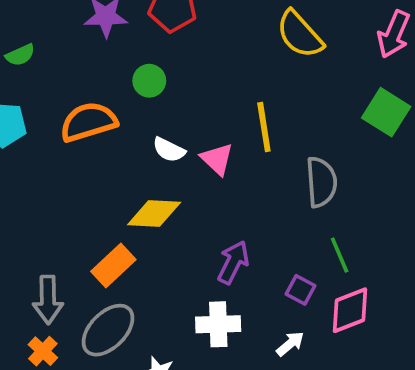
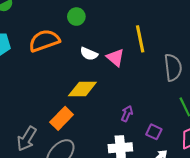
purple arrow: (233, 262) -> (127, 114), size x0.7
purple square: (301, 290) -> (154, 132), moved
gray arrow: (48, 300) -> (27, 139), turned 35

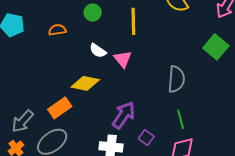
yellow line: (140, 39) -> (133, 21), moved
orange semicircle: (44, 41) -> (57, 30), size x0.6
purple arrow: (127, 114) -> (124, 115), size x1.8

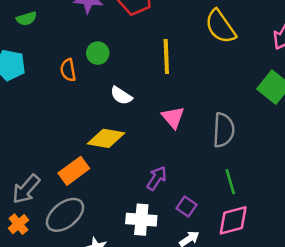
green circle: (93, 13) -> (98, 53), moved
orange semicircle: (57, 30) -> (68, 70), turned -90
pink triangle: (123, 59) -> (173, 117), moved
purple arrow: (124, 115) -> (157, 178), size x0.7

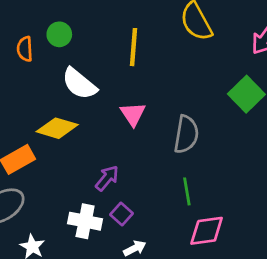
white semicircle: (121, 96) -> (79, 84), size x1.5
purple square: (186, 206) -> (122, 214), moved
pink diamond: (233, 220) -> (207, 231), moved

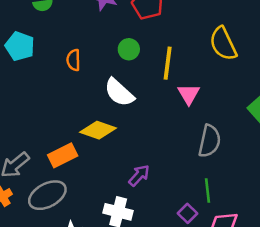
green circle: (59, 34) -> (129, 49), moved
pink triangle: (133, 114) -> (189, 94), moved
purple square: (122, 214) -> (188, 213), moved

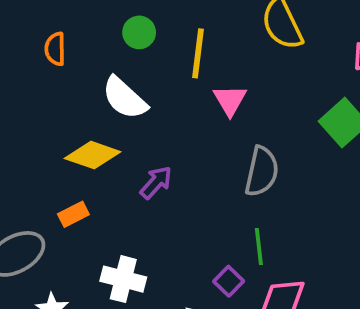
orange rectangle: (63, 155) -> (73, 214), moved, size x0.7
purple arrow: (139, 175) -> (156, 182), moved

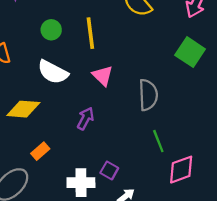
pink triangle: (230, 100) -> (103, 76), moved
yellow diamond: (93, 155) -> (23, 109), moved
purple square: (229, 281) -> (109, 170), moved

